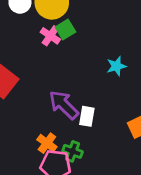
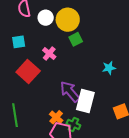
pink cross: (50, 36) -> (49, 54), moved
white rectangle: (87, 116) -> (85, 101), size x1.6

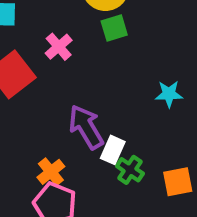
white rectangle: (85, 101) -> (113, 150), size x0.6
green cross: (73, 124) -> (130, 170), moved

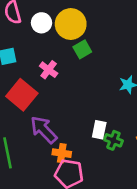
purple arrow: (86, 127) -> (44, 130), moved
orange cross: (51, 172) -> (62, 153), turned -30

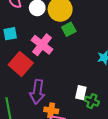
pink cross: (49, 70) -> (42, 45), size x1.5
purple arrow: (44, 130) -> (37, 92), turned -130

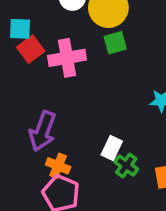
pink cross: (42, 45) -> (67, 58), turned 30
red square: (21, 64) -> (31, 49), moved, size x0.7

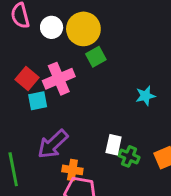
cyan square: (20, 29) -> (38, 101), moved
purple arrow: (43, 131) -> (53, 144), turned 40

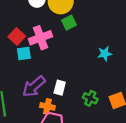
white rectangle: (114, 145) -> (60, 88), moved

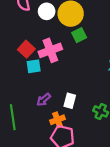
purple arrow: (34, 86) -> (44, 100), size x0.6
orange cross: (47, 106) -> (57, 120), turned -32

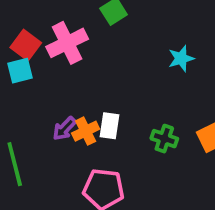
cyan square: (34, 66) -> (20, 71), moved
orange cross: (57, 120) -> (86, 131), moved

